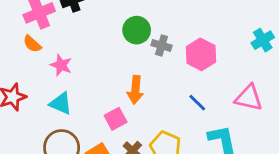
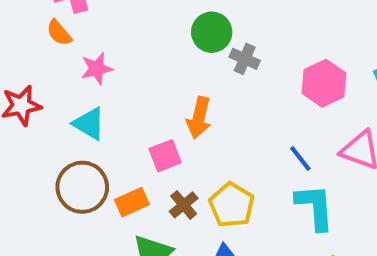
pink hexagon: (201, 54) -> (324, 83), moved
pink star: (61, 65) -> (97, 69), turned 30
blue line: (197, 103) -> (300, 158), moved

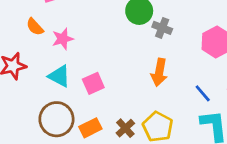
orange semicircle: (59, 33) -> (35, 27), moved
orange arrow: (199, 118) -> (159, 72), moved
pink square: (165, 156) -> (93, 83), moved

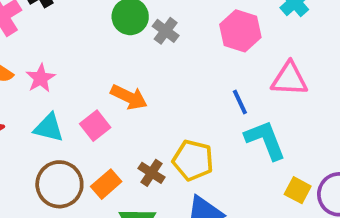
gray cross: (162, 28) -> (166, 31), turned 30
orange arrow: (159, 72) -> (129, 97), moved, turned -60
blue line: (203, 93) -> (240, 102), turned 30

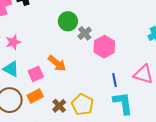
pink hexagon: (240, 31) -> (104, 47), moved
orange rectangle: (106, 184) -> (35, 96), moved

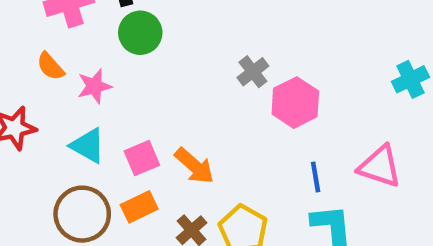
green circle: (68, 21) -> (140, 33), moved
orange arrow: (57, 63) -> (194, 166), moved

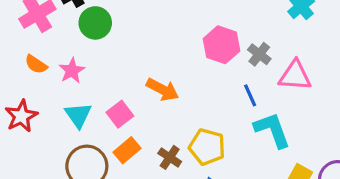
gray cross: (253, 72) -> (259, 54), moved
cyan triangle: (88, 146) -> (78, 115), turned 40
orange arrow: (194, 166) -> (163, 90), moved

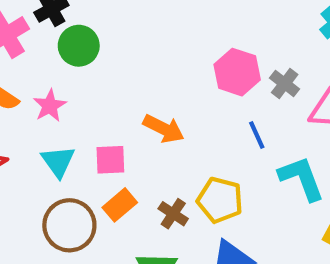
blue line: (250, 95) -> (257, 135), moved
pink square: (120, 114) -> (110, 160), turned 35

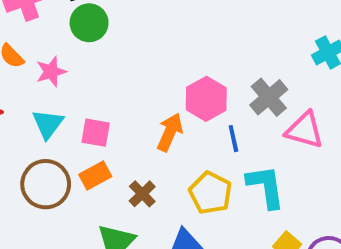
pink hexagon: (237, 72) -> (206, 99), moved
gray cross: (285, 84) -> (269, 97), size x1.4
orange arrow: (164, 129) -> (170, 132), moved, turned -105
yellow pentagon: (220, 200) -> (211, 193), moved

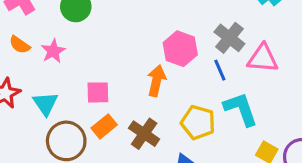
cyan triangle: (48, 124) -> (45, 104), moved
blue line: (233, 139) -> (220, 70), moved
brown cross: (142, 194) -> (144, 134), size x1.4

